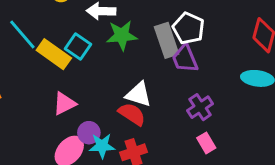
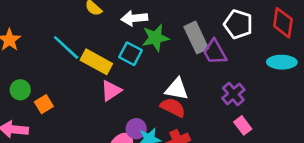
white pentagon: (188, 28) -> (238, 24), moved
cyan square: (78, 47) -> (131, 54), moved
pink triangle: (64, 104) -> (111, 91), moved

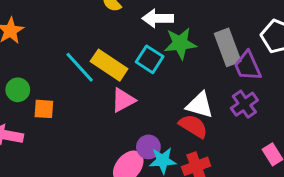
cyan line: (66, 47) -> (80, 67), moved
purple cross: (233, 94) -> (244, 104), moved
orange square: (44, 104) -> (44, 109), turned 30

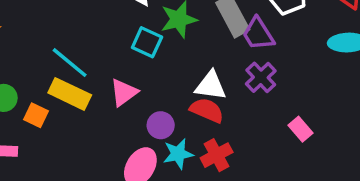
yellow rectangle: (109, 65) -> (70, 94), moved
orange square: (44, 109) -> (36, 115), turned 30
purple circle: (148, 147) -> (161, 125), moved

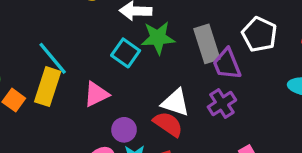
yellow rectangle: (70, 94) -> (48, 87), turned 72

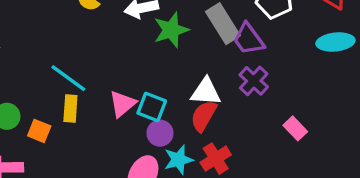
cyan square: (126, 53) -> (152, 107), moved
yellow rectangle: (48, 87) -> (70, 108), size x0.7
red semicircle: (168, 124) -> (204, 116), turned -80

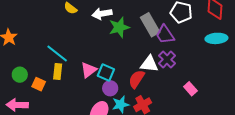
white triangle: (206, 92) -> (149, 64), moved

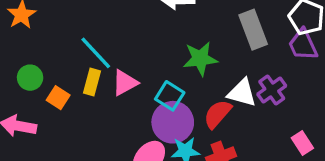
green star: (119, 27) -> (200, 59), moved
purple trapezoid: (165, 35) -> (303, 45), moved
pink triangle: (89, 70) -> (125, 83), moved
purple circle: (110, 88) -> (173, 122), size x1.6

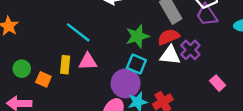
cyan line: (96, 53) -> (78, 32), moved
pink triangle: (125, 83) -> (88, 61), turned 36
cyan square: (170, 96) -> (136, 64), moved
red semicircle: (218, 114) -> (168, 37), moved, turned 35

